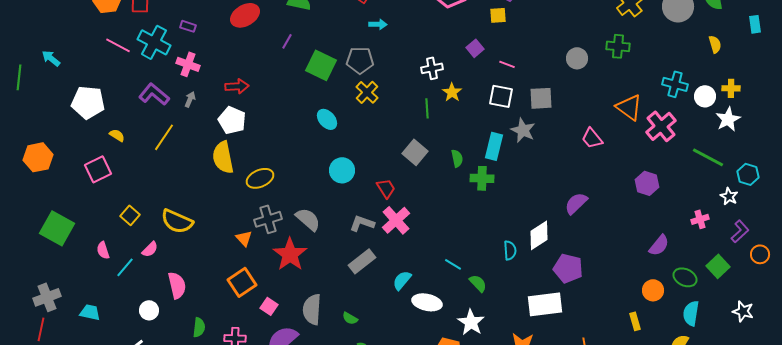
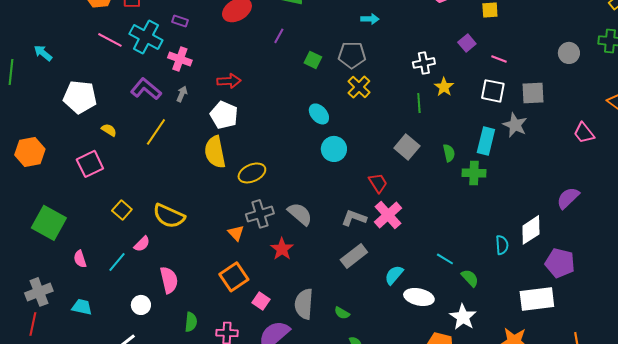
green square: (321, 65) -> (313, 60), size x0.6
cyan circle: (342, 170) -> (334, 149), moved
pink semicircle: (103, 250) -> (80, 259), moved
red star: (290, 254) -> (282, 249), size x0.7

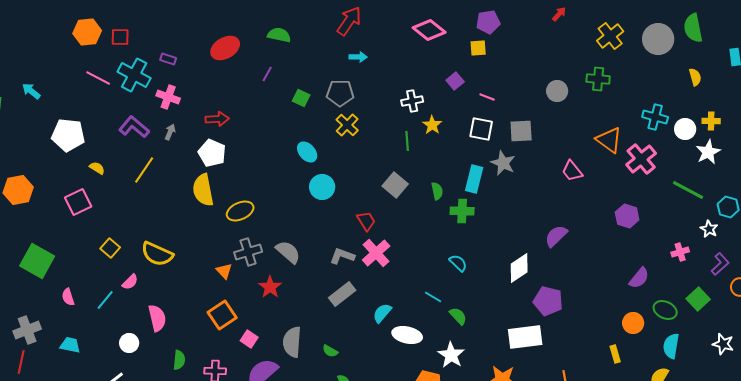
cyan semicircle: (502, 245) -> (458, 263), moved, turned -42

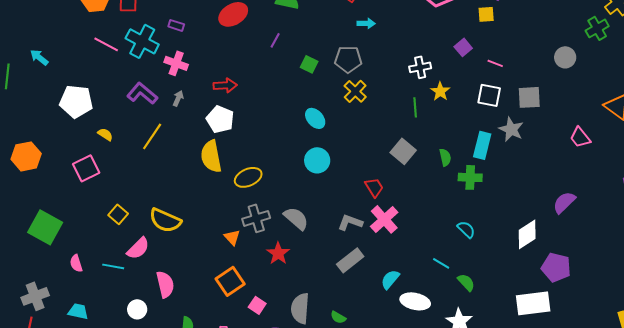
green cross: (598, 79) -> (597, 28), moved, turned -35
cyan circle: (322, 187) -> (317, 160), moved
pink semicircle: (130, 282) -> (138, 248), size x1.4
cyan line: (105, 300) -> (113, 266), turned 60

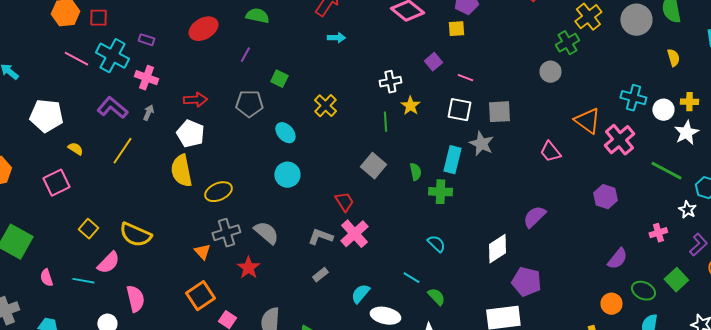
gray circle: (565, 57) -> (550, 72), moved
gray pentagon: (348, 59) -> (249, 104), moved
gray rectangle: (350, 260) -> (320, 275), size x0.6

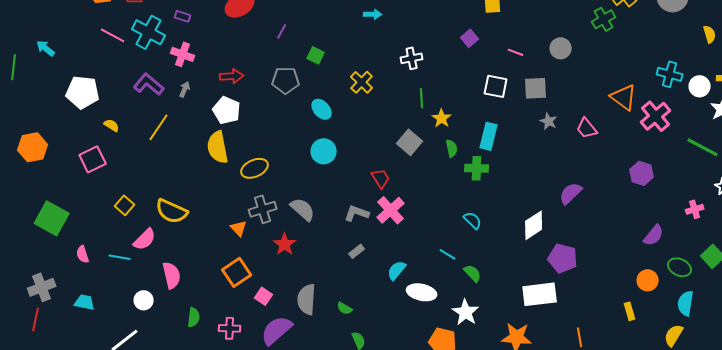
gray circle: (550, 72) -> (561, 48), moved
pink line: (465, 78) -> (516, 52), moved
white cross: (390, 82) -> (412, 58), moved
yellow star: (410, 106) -> (442, 118), moved
gray star: (481, 144) -> (549, 121), moved, size x0.7

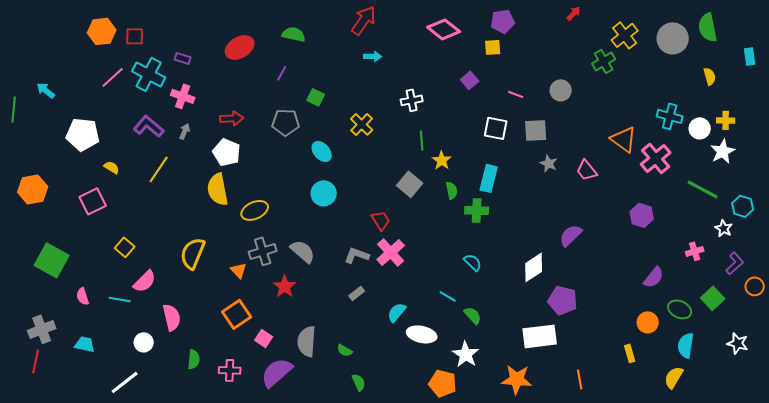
pink line: (113, 35) -> (113, 77), turned -70
yellow semicircle: (172, 211) -> (193, 253), moved, turned 88

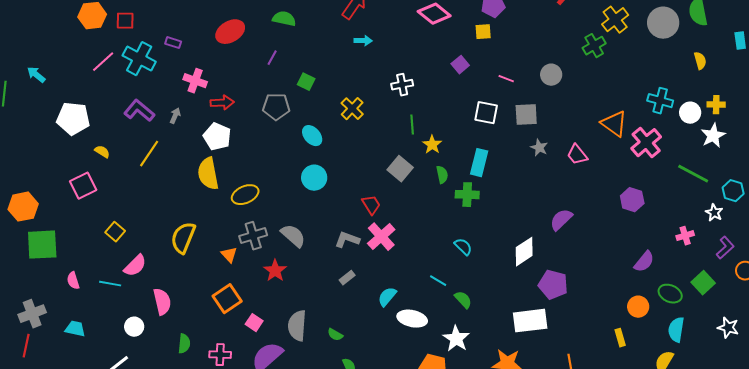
pink cross: (183, 96) -> (195, 81), moved
orange hexagon: (33, 189) -> (23, 207), moved
green square: (52, 260) -> (42, 245), turned -32

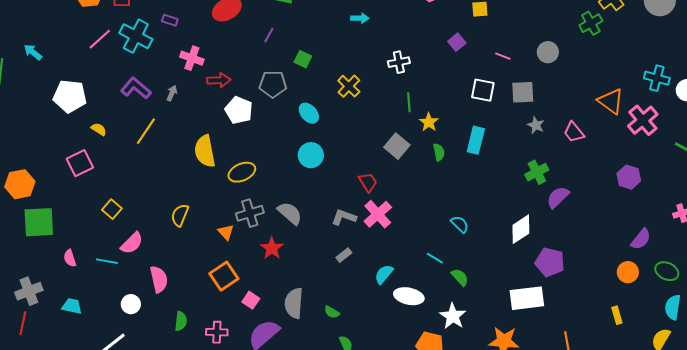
white pentagon: (217, 137) -> (239, 110), moved
green cross: (467, 195) -> (537, 172), moved, turned -30
yellow semicircle: (183, 238) -> (180, 215), size x0.7
orange circle: (638, 307) -> (628, 272), moved

